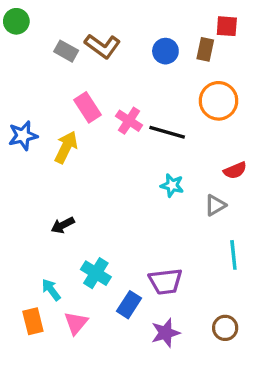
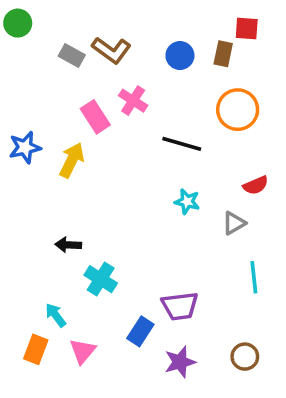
pink cross: (129, 121) -> (133, 101), moved
black arrow: (63, 225) -> (68, 245), turned 30
cyan cross: (96, 273) -> (101, 279), moved
orange rectangle: (33, 321) -> (36, 349), turned 35

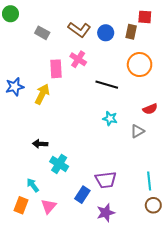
brown L-shape: (111, 50) -> (79, 30), moved
pink rectangle: (95, 117) -> (56, 69), turned 30
cyan line: (254, 277) -> (149, 181), moved
brown circle: (245, 357) -> (153, 205), moved

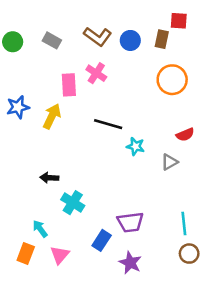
green circle: (10, 14) -> (13, 42), moved
black line: (107, 85) -> (108, 124), moved
purple star: (106, 213) -> (130, 263), turned -30

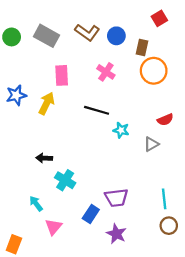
red square: (179, 21) -> (159, 18), turned -35
brown rectangle: (162, 39) -> (142, 47), moved
gray rectangle: (52, 40) -> (47, 36), size x1.5
pink cross: (96, 73) -> (106, 72), moved
orange rectangle: (26, 254) -> (14, 244), moved

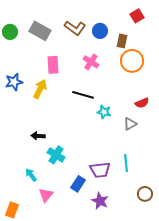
cyan line: (164, 199) -> (126, 163), moved

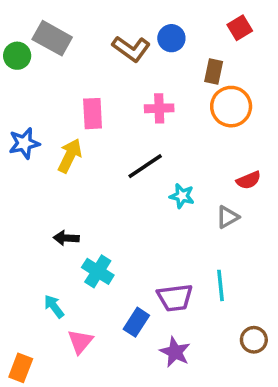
gray rectangle: (40, 31) -> (52, 38), moved
blue circle: (100, 31) -> (171, 38), moved
pink cross: (91, 62) -> (159, 108), turned -35
black line: (83, 95) -> (145, 166), turned -50

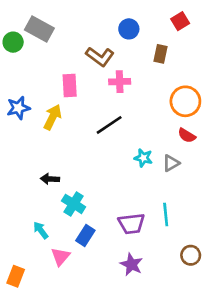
brown L-shape: (131, 49) -> (100, 57), moved
orange circle: (231, 107) -> (185, 101), moved
red semicircle: (249, 180) -> (187, 136), turned 54
cyan star: (182, 196) -> (143, 158), moved
blue rectangle: (136, 322) -> (85, 236), moved

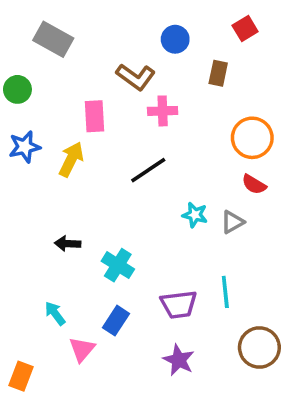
green circle: (13, 42) -> (17, 89), moved
cyan cross: (74, 204) -> (118, 265), moved
brown circle: (191, 255) -> (259, 347), size x1.5

